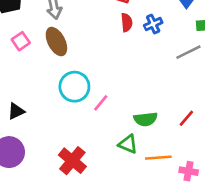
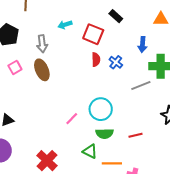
blue cross: (153, 24) -> (116, 62), turned -32
cyan circle: (74, 87) -> (101, 109), moved
red line: (186, 118) -> (136, 135), turned 32

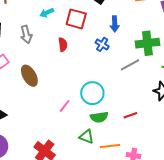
blue arrow: (142, 45) -> (115, 24), moved
red semicircle: (96, 60) -> (63, 45), moved
brown ellipse: (42, 70) -> (29, 76), moved

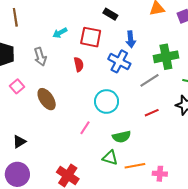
blue cross: (102, 44) -> (119, 61), size x1.5
cyan circle: (92, 93) -> (107, 101), moved
red line: (130, 115) -> (152, 113), moved

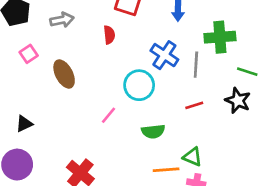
gray arrow: (40, 57) -> (62, 20), turned -90
blue cross: (119, 61) -> (164, 55), moved
gray line: (149, 80) -> (196, 65), turned -60
green triangle: (110, 158) -> (193, 157), moved

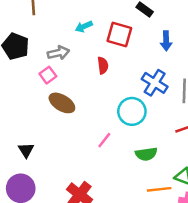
pink square: (29, 54) -> (48, 75), moved
brown ellipse: (64, 74) -> (62, 103), turned -30
black triangle: (24, 124) -> (26, 150), turned -35

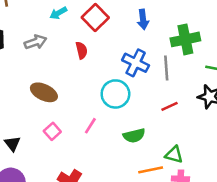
red square: (119, 34) -> (95, 17), turned 35
pink square: (48, 75) -> (52, 131), moved

